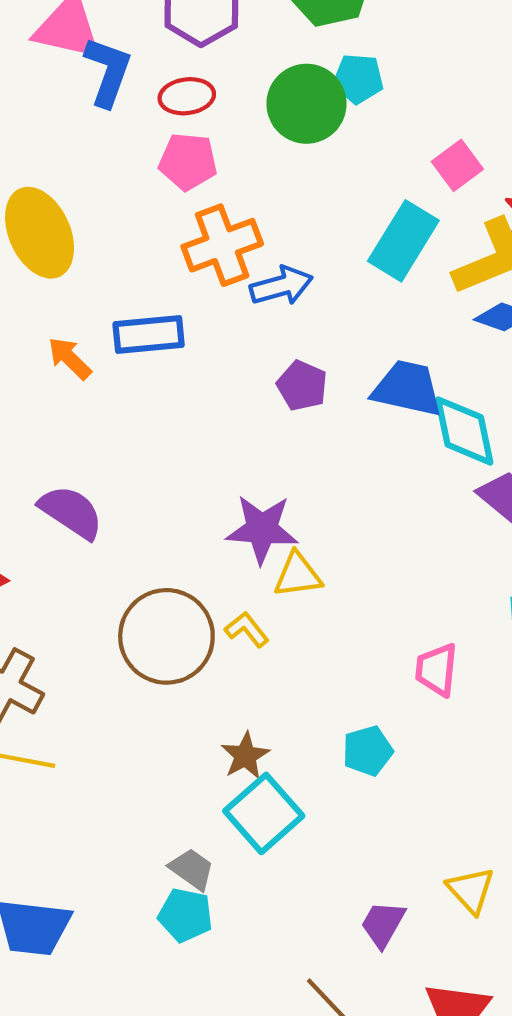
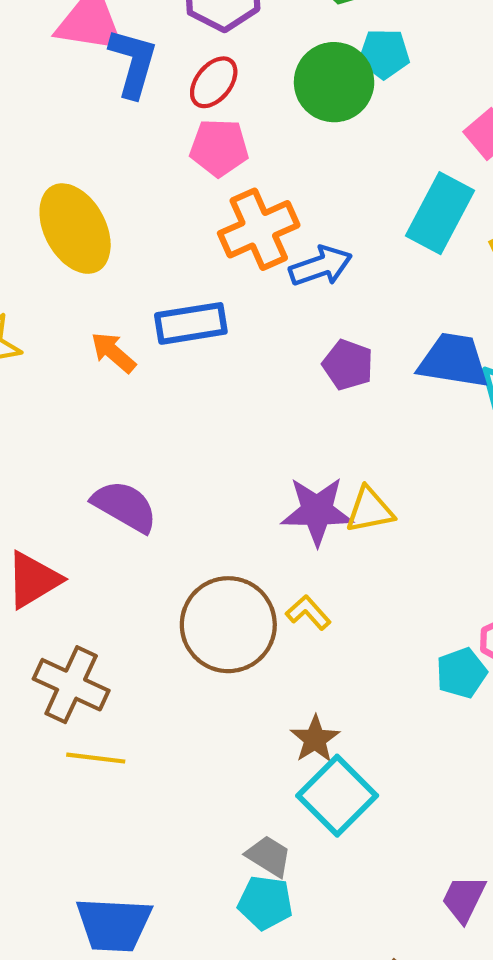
red ellipse: (187, 96) -> (214, 82), turned -40
yellow triangle: (298, 575) -> (370, 510), moved
cyan pentagon: (368, 751) -> (461, 673), moved

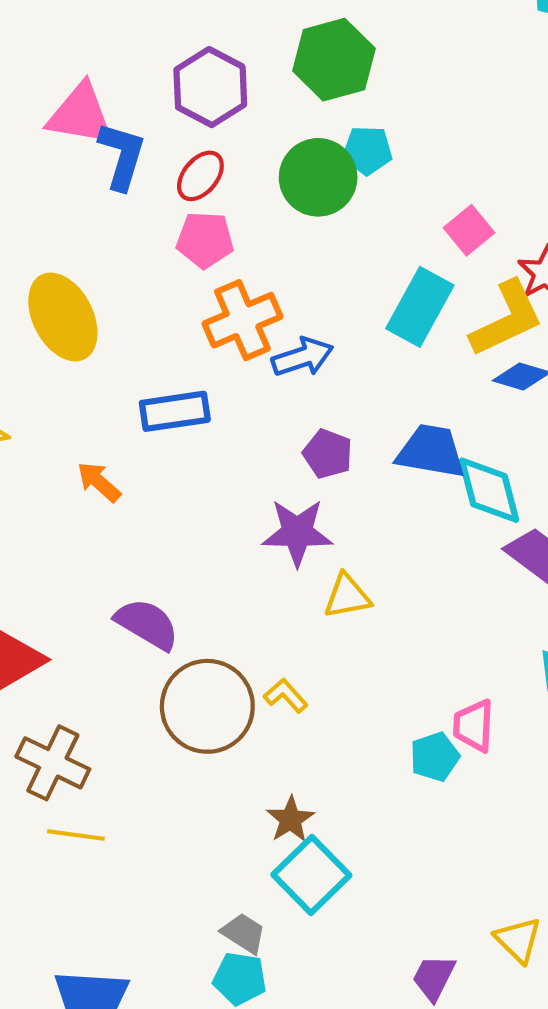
orange arrow: (113, 352) -> (99, 482), moved
purple semicircle: (125, 506) -> (147, 624), moved
purple star: (317, 511) -> (297, 532), moved

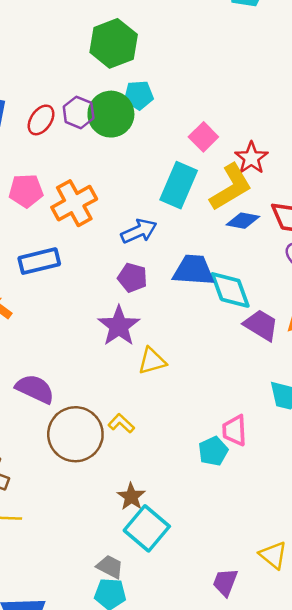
purple hexagon: (210, 87) -> (79, 112), moved, size x0.7
pink pentagon: (205, 240) -> (26, 191), moved
blue arrow: (303, 357) -> (139, 231), moved
purple star: (297, 532) -> (119, 326), turned -30

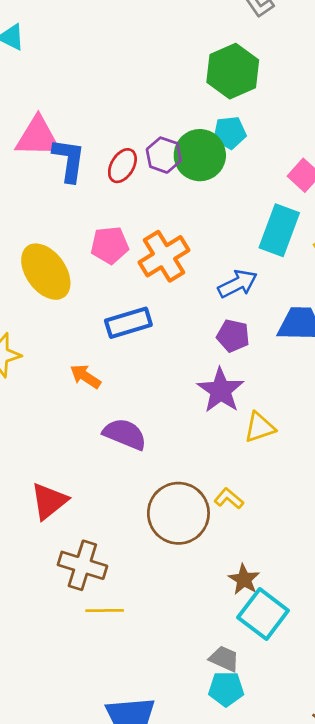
green hexagon: (114, 43) -> (233, 71), moved
purple semicircle: (35, 389) -> (125, 434), moved

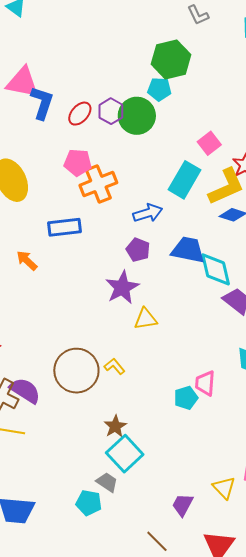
cyan pentagon: (230, 133) -> (159, 89), moved
pink pentagon: (110, 245) -> (78, 163), moved
purple semicircle: (125, 434) -> (25, 390), moved
gray trapezoid: (224, 659) -> (107, 482), moved

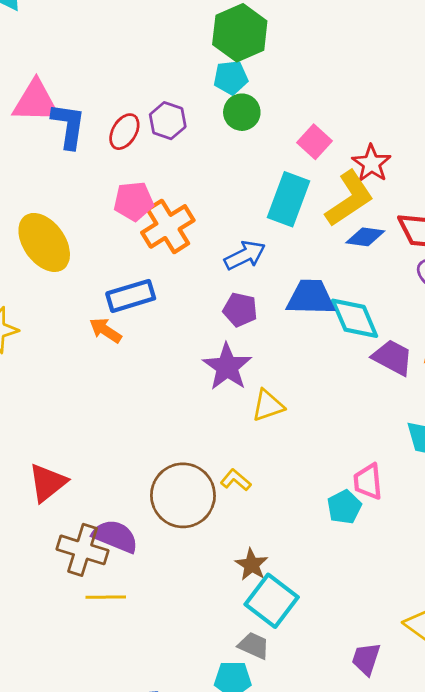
green circle: (137, 116) -> (242, 112), moved, size x0.7
orange arrow: (27, 260) -> (105, 330), moved

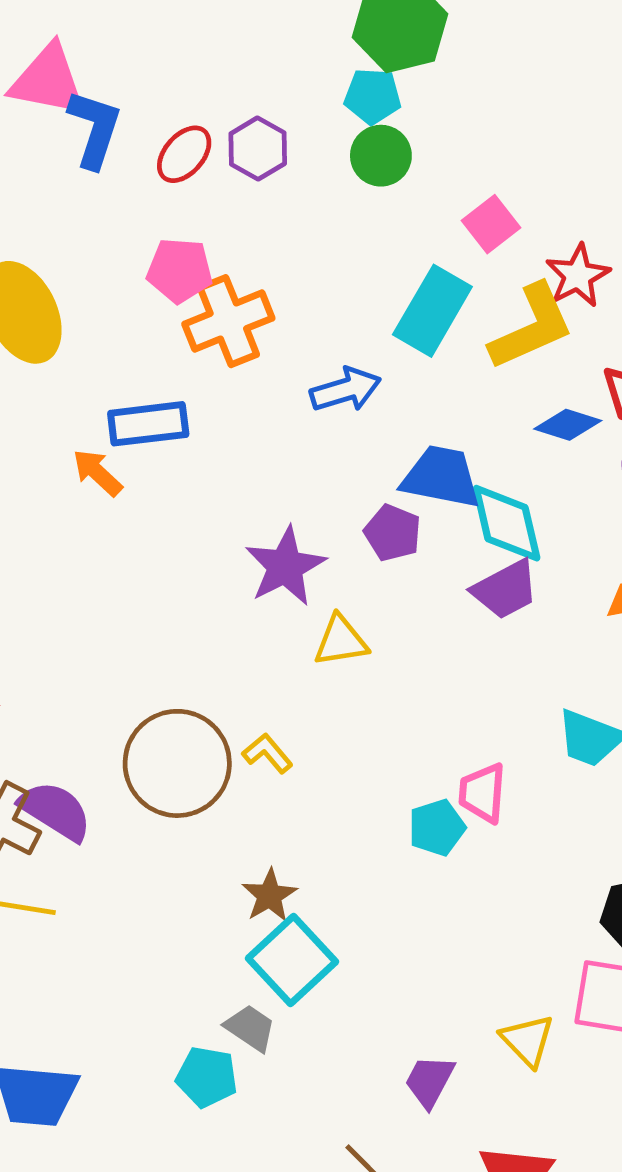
blue diamond: (365, 237) -> (568, 425), moved
purple pentagon: (240, 310) -> (393, 533), moved
purple trapezoid: (392, 357) -> (505, 590), moved, turned 114

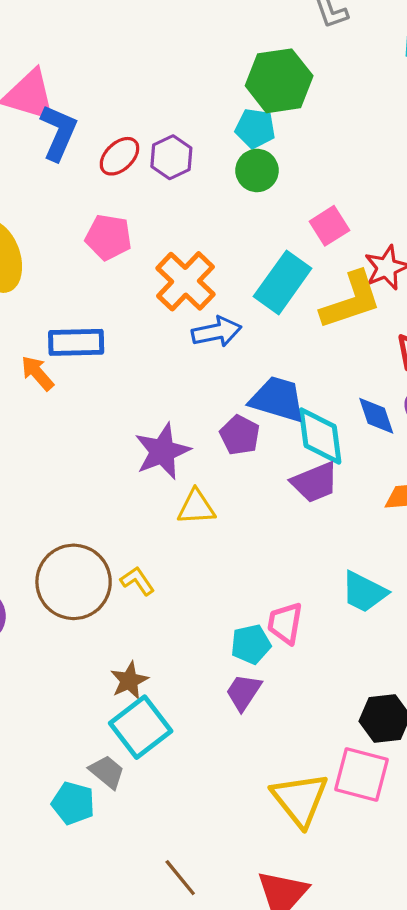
orange cross: (228, 321) -> (185, 281), moved, turned -30
blue diamond: (568, 425) -> (376, 416), moved, turned 48
yellow triangle: (527, 1040) -> (300, 799), size x1.5
purple trapezoid: (430, 1081) -> (244, 692), moved

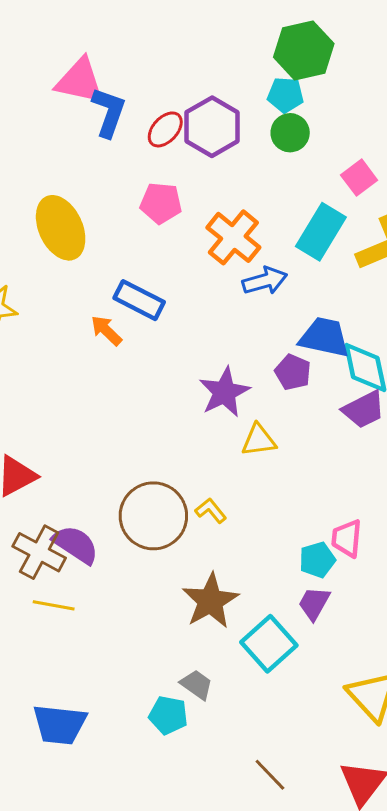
purple hexagon: (171, 157) -> (212, 127), size x1.5
blue rectangle: (76, 342) -> (139, 300), turned 33
brown star: (129, 681) -> (210, 601), size x1.6
cyan square: (141, 727) -> (269, 644), moved

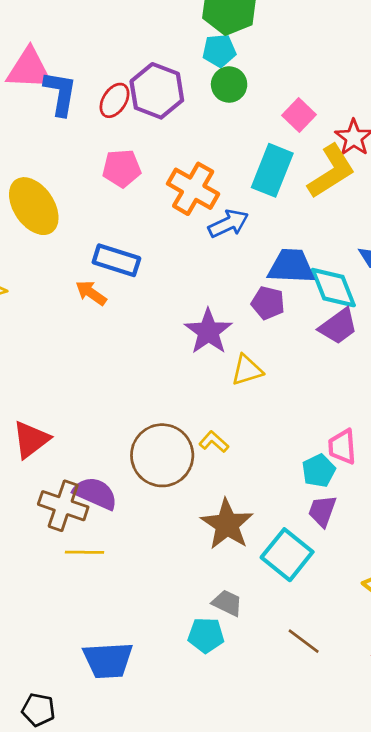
brown line: (270, 775) -> (304, 641), moved

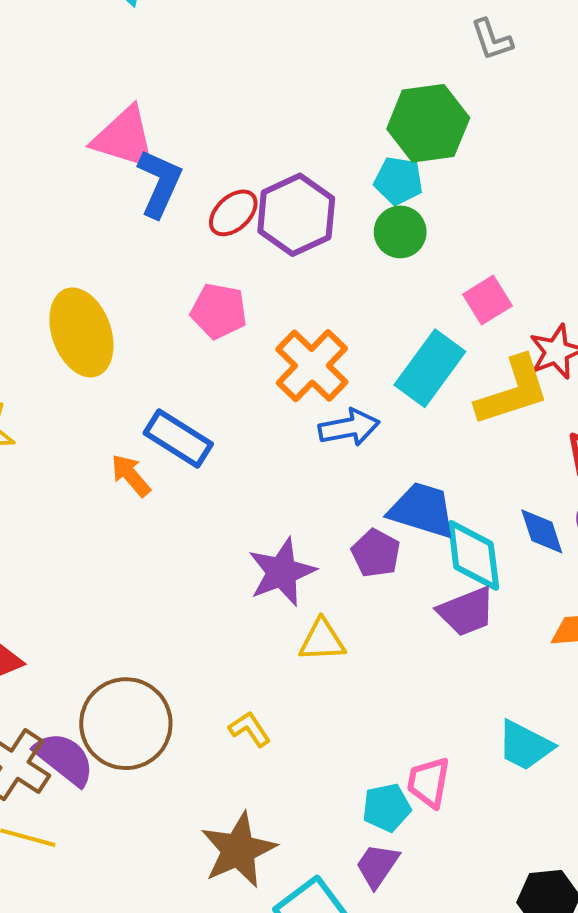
brown circle: (162, 455) -> (126, 724), moved

